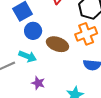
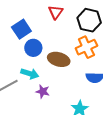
purple star: (38, 83) -> (43, 91), moved

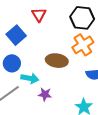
red triangle: (56, 12) -> (39, 15), moved
blue circle: (33, 48) -> (12, 63), moved

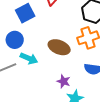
purple star: (45, 94) -> (64, 81), moved

